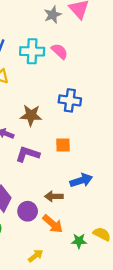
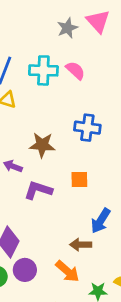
blue arrow: (81, 180) -> (101, 221), turned 140
brown arrow: (54, 196) -> (81, 245), moved
purple circle: (28, 211) -> (25, 270), moved

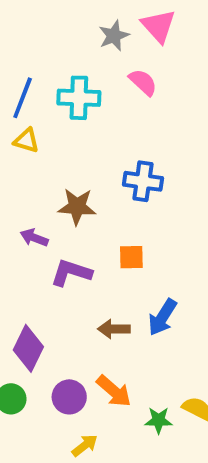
pink semicircle: (75, 70) -> (143, 82), moved
brown arrow: (81, 245) -> (114, 329), moved
purple circle: (25, 270) -> (69, 397), moved

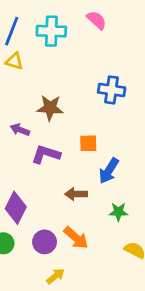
blue cross: (143, 181) -> (112, 90), moved
blue arrow: (162, 317) -> (109, 171), moved
green star: (159, 420) -> (118, 212), moved

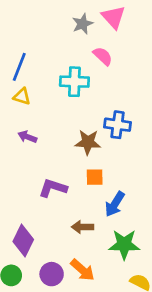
cyan cross: (51, 31) -> (74, 82), moved
brown star: (50, 108) -> (88, 142), moved
purple arrow: (20, 130) -> (27, 137), moved
green star: (118, 212) -> (124, 244), size x1.6

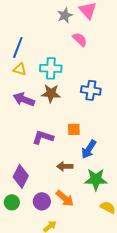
cyan cross: (74, 82) -> (51, 68), moved
purple arrow: (27, 137) -> (24, 99), size x1.5
brown star: (88, 142) -> (51, 93), moved

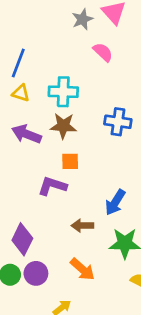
orange square: (74, 129) -> (70, 161), moved
purple circle: (42, 201) -> (36, 273), moved

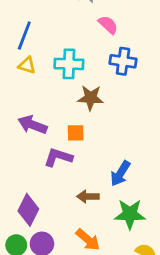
blue cross: (118, 122) -> (123, 61), moved
brown star: (63, 126) -> (91, 98), moved
purple arrow: (26, 134) -> (32, 125), moved

